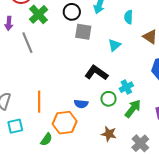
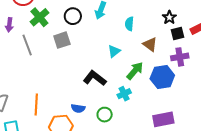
gray square: (83, 32) -> (62, 40), moved, turned -30
green circle: (109, 99) -> (105, 115), moved
green arrow: (133, 109) -> (135, 71), moved

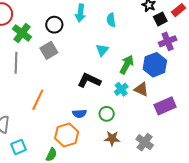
brown triangle: (150, 44) -> (141, 89), moved
gray line: (27, 45) -> (16, 63), turned 35
orange line: (36, 104) -> (38, 100), moved, turned 35

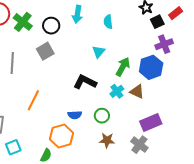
green cross: (22, 33) -> (23, 22), moved
purple rectangle: (165, 106) -> (151, 123), moved

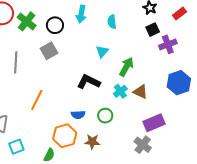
black square: (157, 22) -> (153, 30), moved
blue hexagon: (151, 67) -> (179, 83), moved
brown star: (107, 140) -> (92, 142), moved

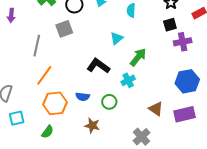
gray line: (16, 62) -> (37, 46), moved
brown triangle: (140, 92) -> (156, 109), moved
purple rectangle: (154, 123) -> (185, 114), moved
orange hexagon: (65, 136) -> (55, 103), moved

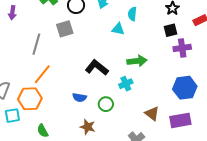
cyan triangle: (117, 38) -> (118, 29), moved, turned 48
green arrow: (138, 57) -> (137, 61), turned 42
orange hexagon: (55, 103) -> (30, 99), moved
green semicircle: (48, 132) -> (43, 131), turned 112

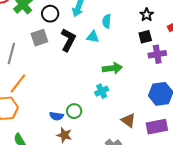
black L-shape: (97, 68) -> (68, 40), moved, turned 80
blue semicircle: (80, 97) -> (56, 116), moved
green circle: (106, 104) -> (74, 111), moved

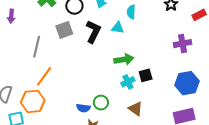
black square: (145, 37) -> (146, 75), moved
green arrow: (112, 68) -> (124, 59), moved
brown triangle: (128, 120) -> (136, 109), moved

